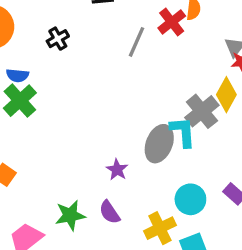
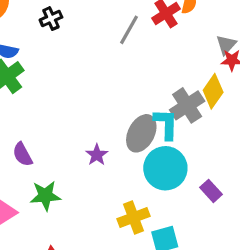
cyan circle: (190, 199) -> (165, 168), moved, size x1.4
purple semicircle: (110, 212) -> (22, 154), moved

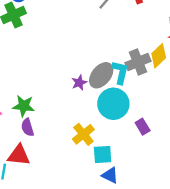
purple semicircle: (22, 154) -> (27, 127), moved
purple star: (97, 155) -> (79, 83), moved
yellow cross: (134, 217) -> (83, 134), turned -30

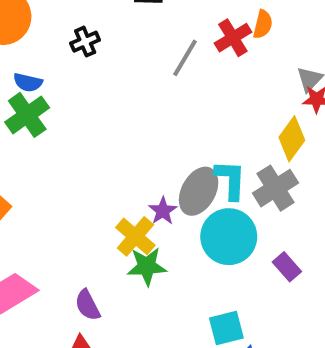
gray cross: (138, 62) -> (275, 188), moved
green star: (24, 106) -> (147, 266), moved
yellow cross: (83, 134) -> (135, 236), moved

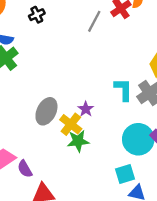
gray ellipse: (199, 191) -> (46, 111), moved
cyan circle: (229, 237) -> (138, 139), moved
purple semicircle: (88, 305) -> (25, 169), moved

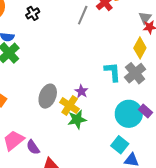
cyan square: (125, 174) -> (120, 145), turned -30

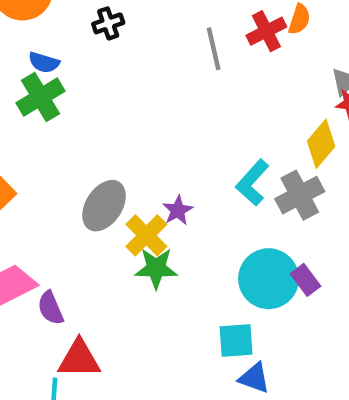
gray line: (83, 15) -> (214, 49), turned -48
cyan L-shape: (113, 72) -> (252, 183), turned -145
cyan square: (120, 145) -> (236, 340), turned 36

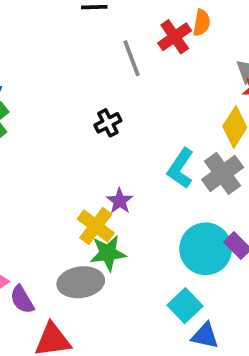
black cross: (108, 23) -> (108, 123), moved
gray ellipse: (104, 206) -> (81, 282), moved, turned 57
cyan square: (236, 340) -> (185, 306), turned -32

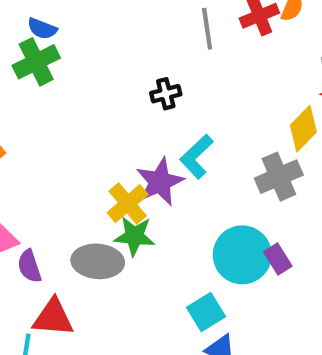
cyan L-shape: (180, 168) -> (197, 156), moved
purple star: (120, 201) -> (160, 182), size x1.6

